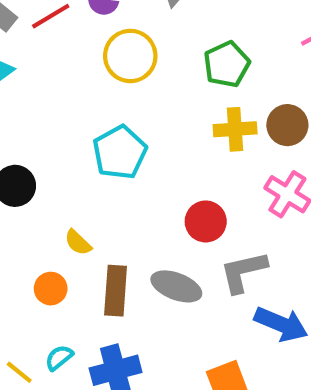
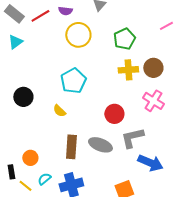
yellow semicircle: (78, 242) -> (59, 111), moved
orange circle: (51, 289) -> (30, 158), moved

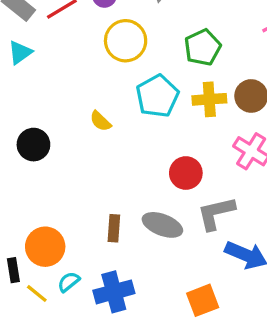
cyan pentagon: (73, 81) -> (157, 96), moved
yellow semicircle: (59, 111) -> (100, 121), moved
brown rectangle: (71, 147) -> (114, 228), size x0.7
orange circle: (30, 158) -> (45, 247), size x1.5

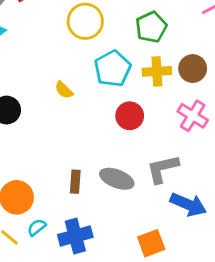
red circle: (186, 173) -> (130, 116), moved

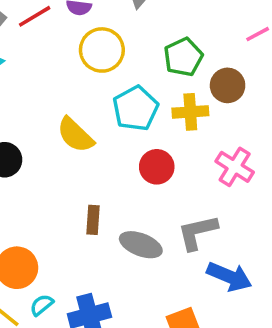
brown circle: (193, 69) -> (228, 85), moved
yellow semicircle: (64, 90) -> (75, 135), size x1.6
brown rectangle: (75, 182) -> (93, 220), moved

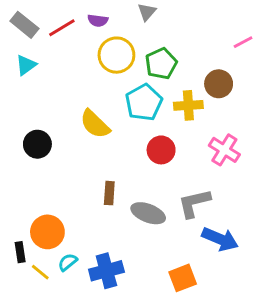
green pentagon: (183, 57) -> (161, 64), moved

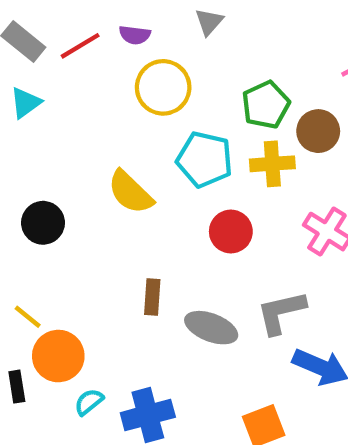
green pentagon: (161, 64) -> (266, 105), moved
cyan pentagon: (144, 102) -> (205, 159), turned -30
yellow line: (40, 272) -> (28, 317), moved

